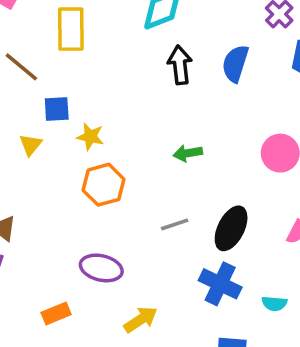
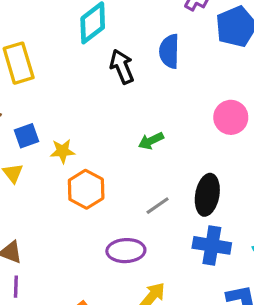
purple ellipse: (101, 268) -> (126, 251), moved

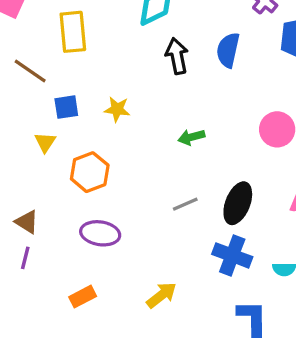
yellow star: (63, 151) -> (117, 109), moved
orange hexagon: (86, 189) -> (90, 172), moved
purple ellipse: (126, 251) -> (100, 233), moved

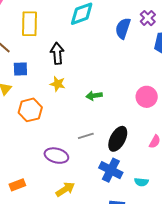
blue semicircle: (228, 50) -> (123, 28), moved
black arrow: (177, 56) -> (57, 53), moved
yellow star: (117, 109) -> (58, 84), moved
purple ellipse: (100, 233) -> (56, 156), moved

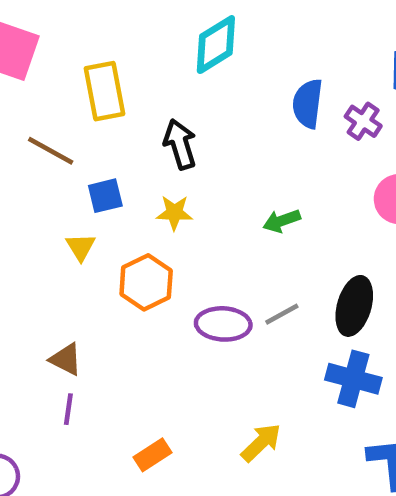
purple cross: (148, 18) -> (363, 121), moved
blue semicircle: (123, 28) -> (308, 104), moved
yellow star: (58, 84) -> (174, 213), moved
purple ellipse: (56, 156) -> (223, 324), moved

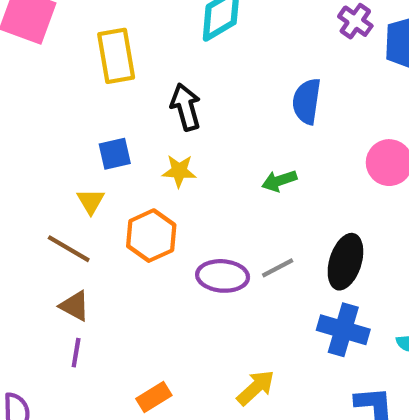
blue semicircle: (308, 104) -> (307, 101), moved
purple cross: (363, 121) -> (355, 21), moved
brown line: (51, 151) -> (69, 249), moved

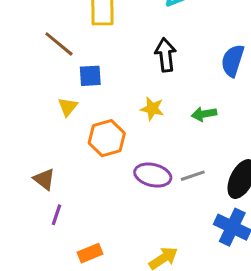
black arrow: (186, 107) -> (165, 55), moved
yellow star: (179, 171) -> (152, 109), moved
brown line: (69, 249) -> (59, 44), moved
purple line: (76, 353) -> (57, 215), moved

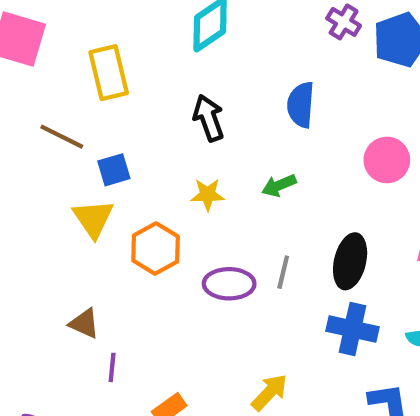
yellow triangle: (68, 107) -> (93, 219), size x1.5
gray line: (193, 176) -> (283, 272), turned -45

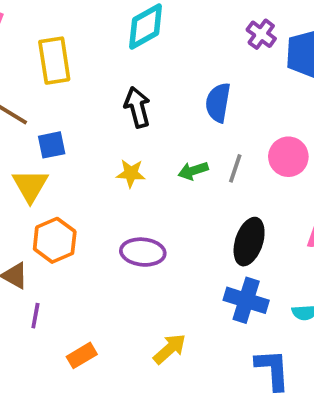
orange hexagon: (156, 249) -> (55, 240), moved
gray line: (283, 272) -> (235, 168), moved

